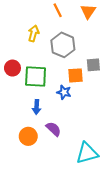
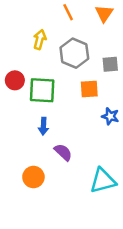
gray square: (93, 65) -> (110, 64), moved
blue star: (64, 92) -> (110, 116), moved
orange circle: (28, 136) -> (33, 177), moved

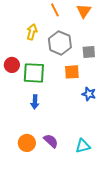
purple semicircle: (63, 152) -> (51, 141), moved
cyan triangle: (103, 181) -> (83, 146), size x0.7

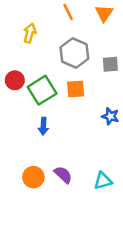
yellow arrow: (32, 32) -> (30, 33), moved
orange square: (72, 72) -> (76, 89), moved
green square: (34, 73) -> (42, 90), turned -35

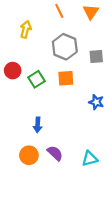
green square: (42, 90) -> (37, 79), size x0.7
blue arrow: (43, 126) -> (38, 125), moved

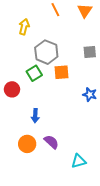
gray hexagon: (65, 47) -> (46, 52), moved
red circle: (13, 71) -> (12, 89), moved
cyan triangle: (90, 159) -> (79, 161), moved

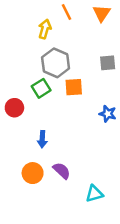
yellow arrow: (24, 27) -> (45, 29), moved

